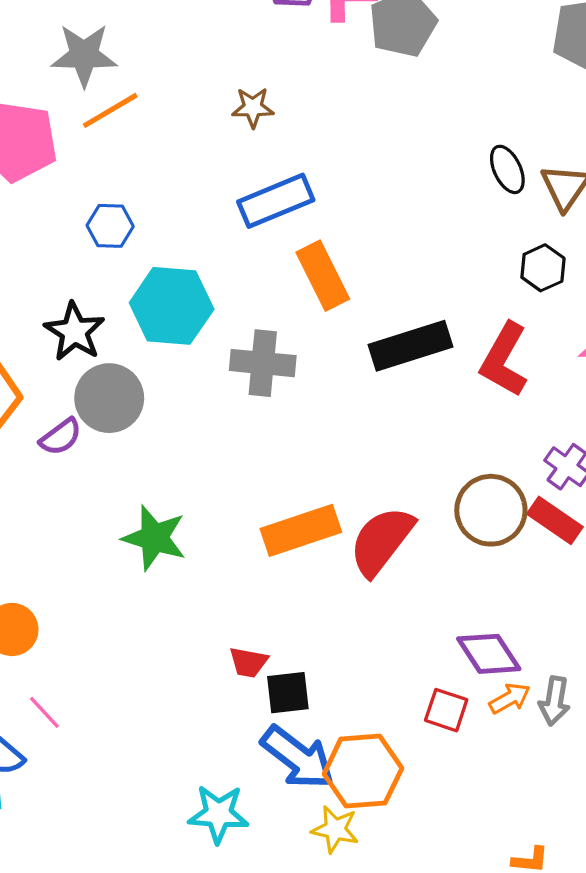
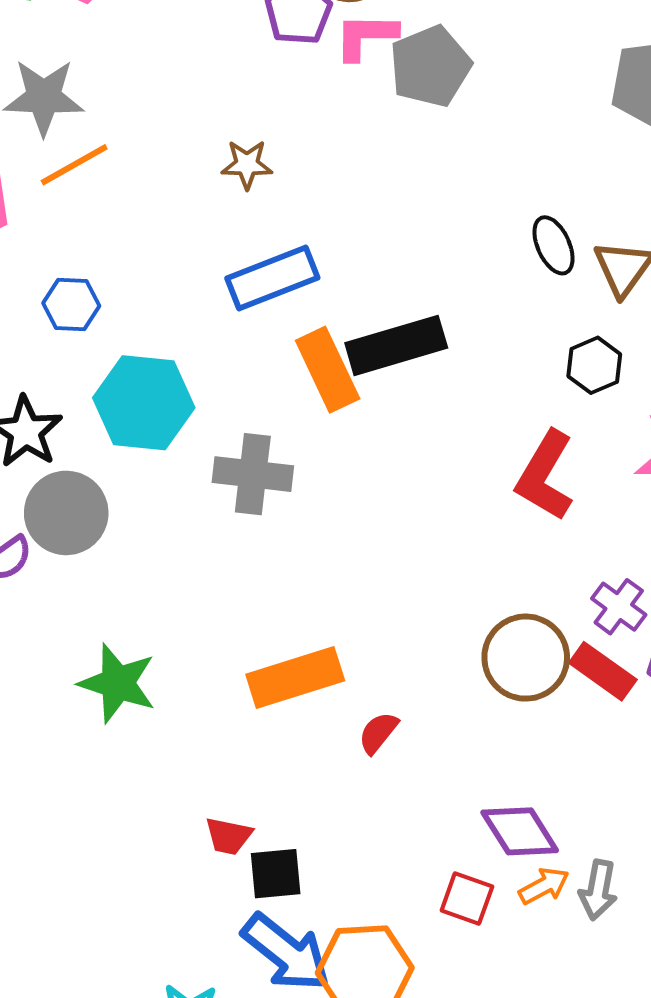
black rectangle: (411, 346) -> (396, 345), moved
red semicircle: (381, 541) -> (378, 733), moved, size x0.5

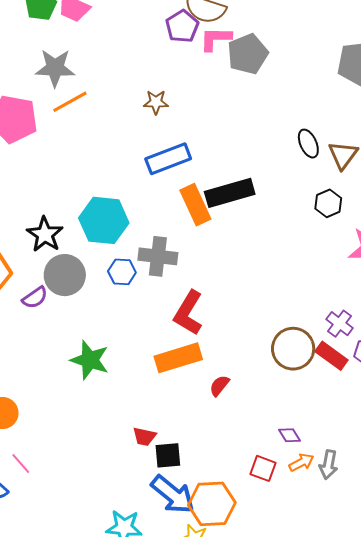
blue hexagon: (71, 304) -> (122, 272), moved
red L-shape: (545, 476) -> (188, 313), moved
purple diamond: (520, 831) -> (289, 435), size x0.6

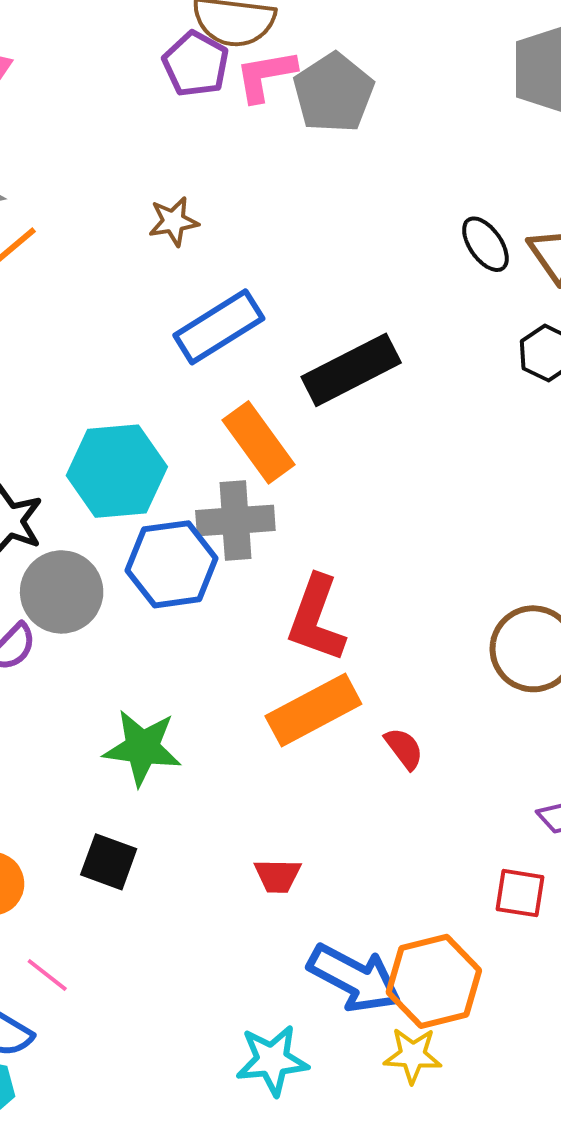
orange rectangle: (195, 205) -> (259, 442), moved
blue hexagon: (122, 272) -> (172, 564), size x1.6
red semicircle: (219, 386) -> (404, 748), turned 115
black square: (168, 455) -> (109, 862), moved, turned 36

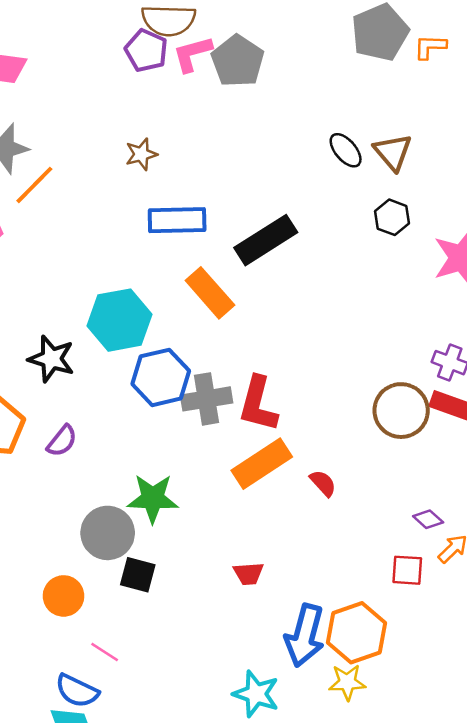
blue rectangle: (219, 327) -> (177, 220), turned 36
gray cross: (235, 520) -> (207, 399), moved
gray circle: (62, 592) -> (108, 533), moved
blue arrow: (355, 978) -> (305, 636), turned 82
cyan star: (272, 1060) -> (256, 694), turned 30

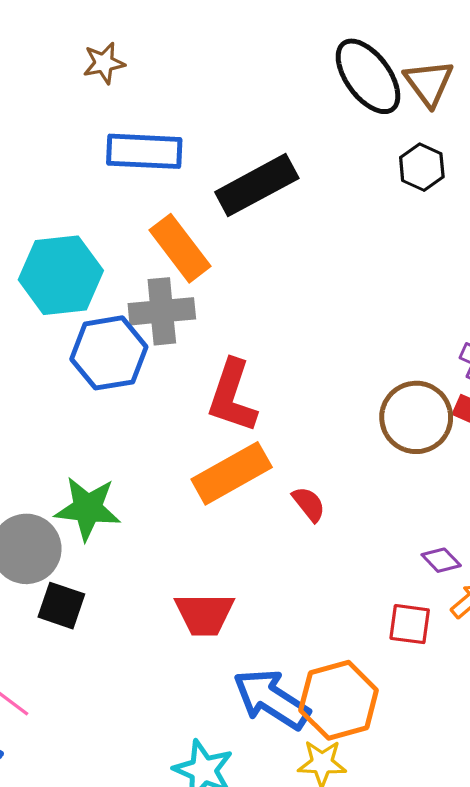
black ellipse: (346, 150) -> (368, 76), size x1.6
gray cross: (207, 399) -> (162, 311), moved
red trapezoid: (248, 574) -> (204, 614), size x1.5
blue arrow: (305, 636) -> (271, 699), turned 104

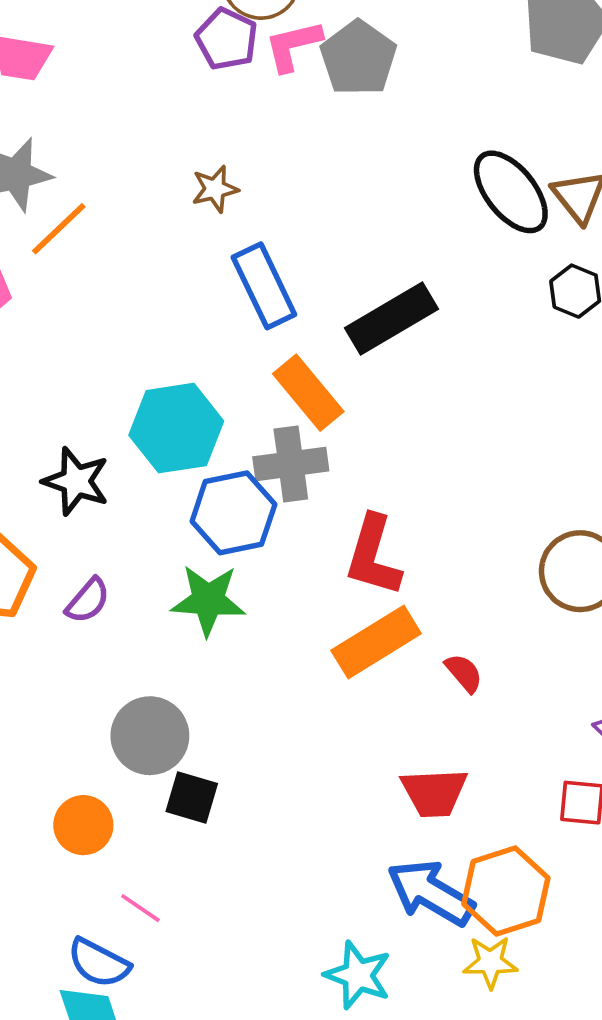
blue rectangle: (144, 151) -> (264, 286), turned 64
green star: (88, 508) -> (208, 600), moved
red trapezoid: (204, 614) -> (434, 793), moved

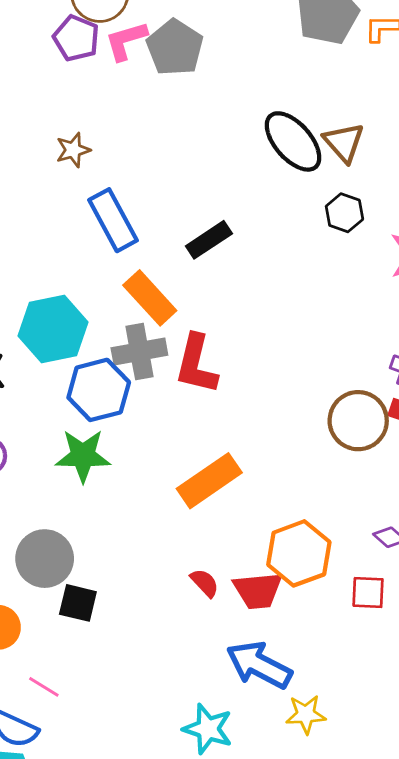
black rectangle: (391, 319) -> (209, 240), size x0.7
red L-shape: (373, 556) -> (196, 364), moved
red semicircle: (464, 673) -> (205, 583), moved
orange hexagon: (506, 891) -> (299, 553), moved

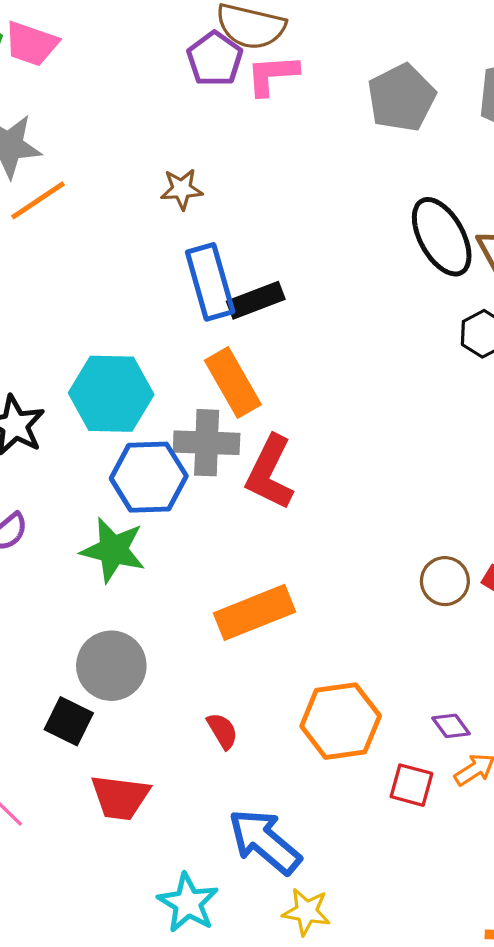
gray pentagon: (175, 48) -> (401, 98), moved
black rectangle: (209, 240) -> (256, 300), moved
brown circle: (358, 421) -> (445, 581), size x0.7
gray circle: (45, 559) -> (111, 666), moved
red trapezoid: (258, 590) -> (120, 797), moved

